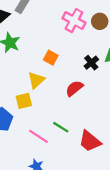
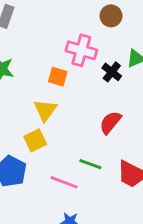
pink cross: (74, 21) -> (81, 50), moved
red semicircle: (74, 88) -> (110, 122), moved

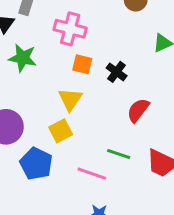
pink cross: (81, 50) -> (70, 29), moved
black cross: (112, 72) -> (117, 72), moved

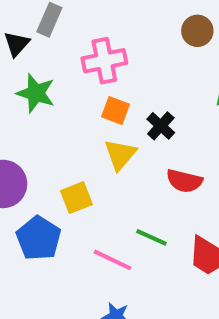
pink cross: (70, 29) -> (104, 61), turned -32
yellow triangle: (70, 99) -> (120, 155), moved
red semicircle: (138, 110) -> (184, 181), turned -120

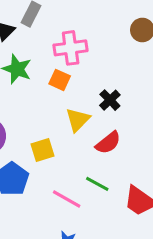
orange square: (115, 110) -> (60, 80), moved
red semicircle: (184, 181) -> (108, 143), moved, turned -56

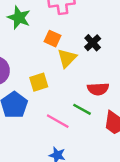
orange square: (60, 80) -> (53, 39), moved
red semicircle: (108, 143) -> (98, 89), moved, turned 35

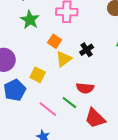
yellow square: (39, 82) -> (38, 75), turned 35

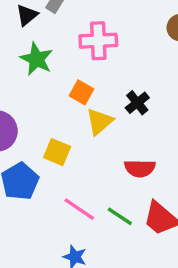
green line: (69, 103) -> (120, 216), moved

